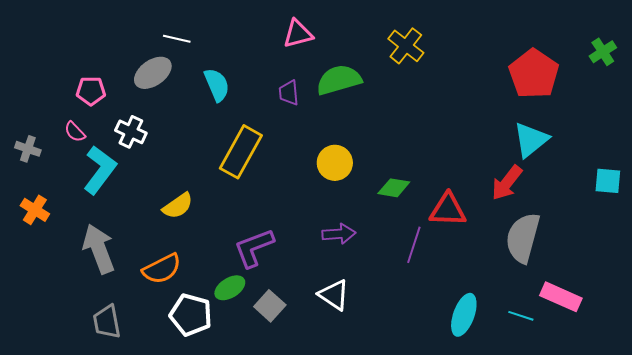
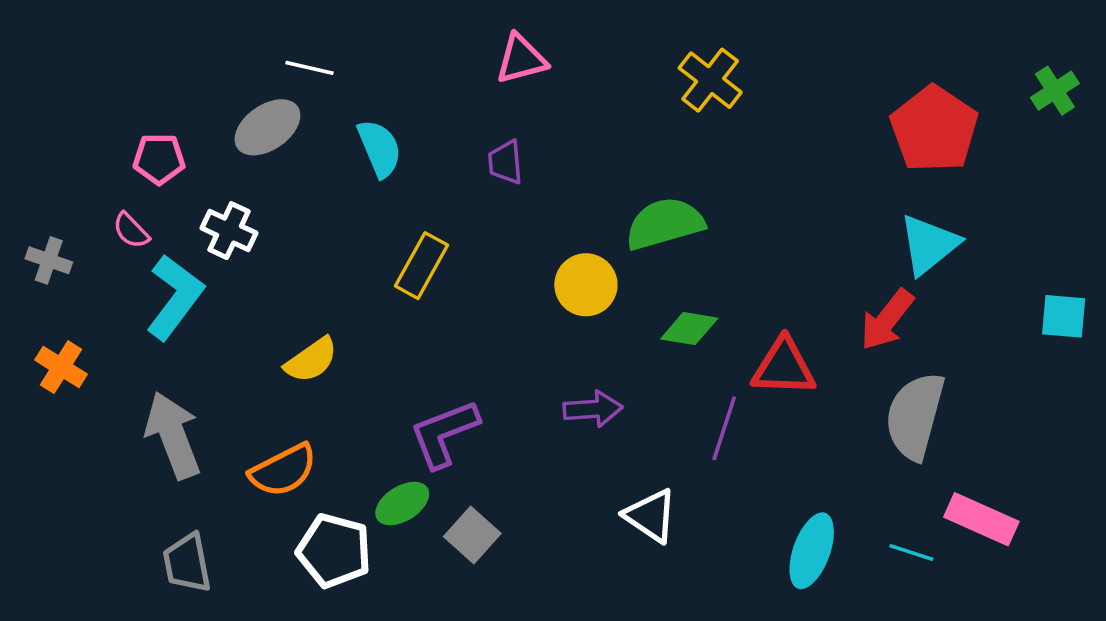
green semicircle: (339, 80) -> (665, 224), moved
yellow rectangle: (241, 152) -> (421, 266), size x0.7
white triangle: (334, 295) -> (651, 516), moved

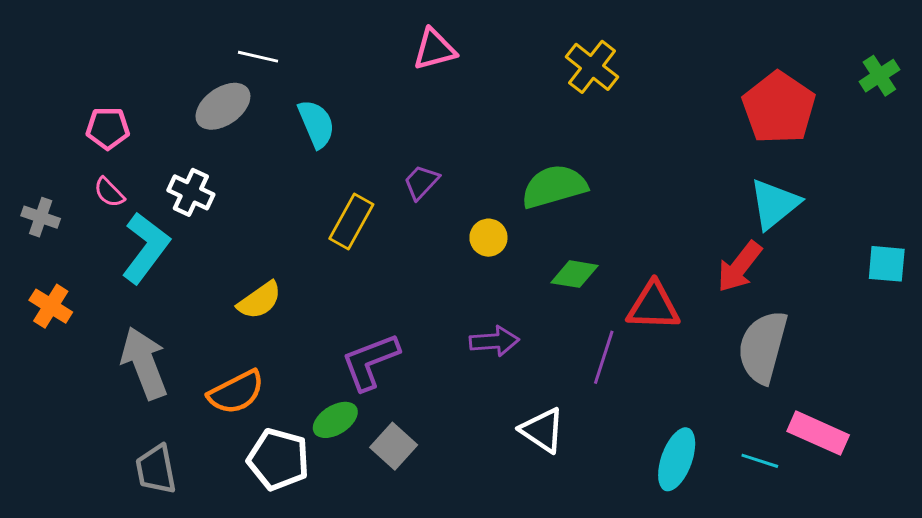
pink pentagon: (159, 159) -> (108, 128), moved
purple trapezoid: (505, 162) -> (421, 182), moved, turned 48
yellow circle: (586, 285) -> (488, 238), size x0.7

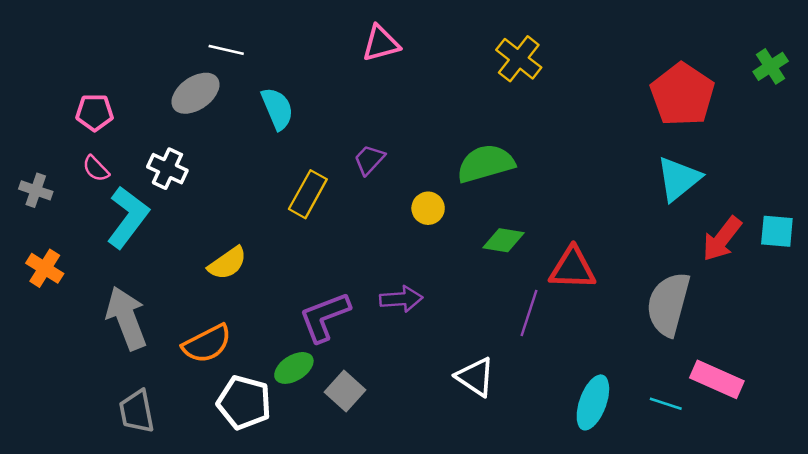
red arrow: (739, 267) -> (722, 239), moved
purple arrow: (494, 341) -> (401, 299), moved

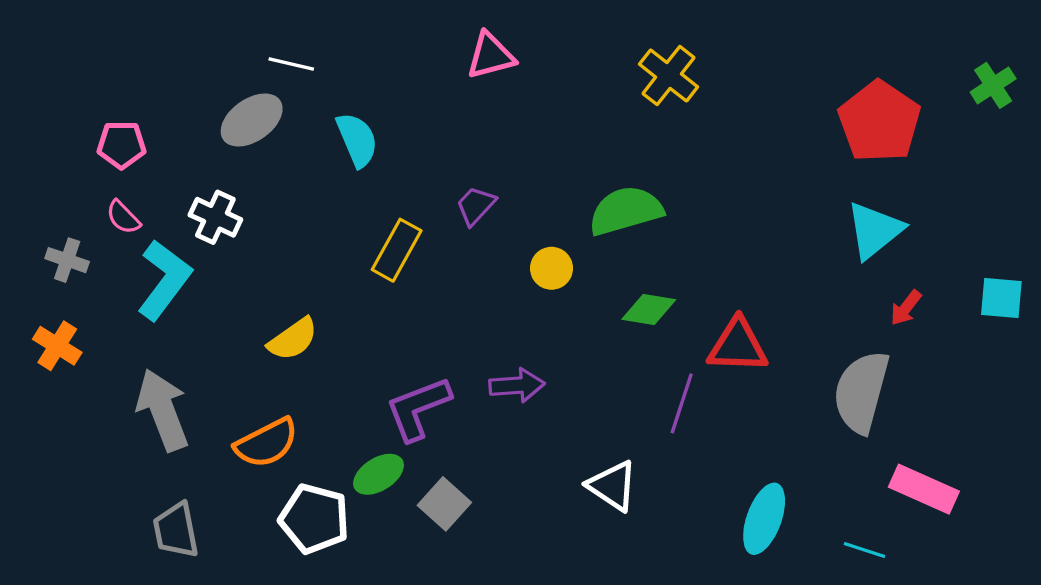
gray cross: (36, 190) -> (67, 260), moved
red arrow: (722, 239) -> (906, 308), moved, size x0.6
cyan line: (666, 404) -> (865, 550), moved

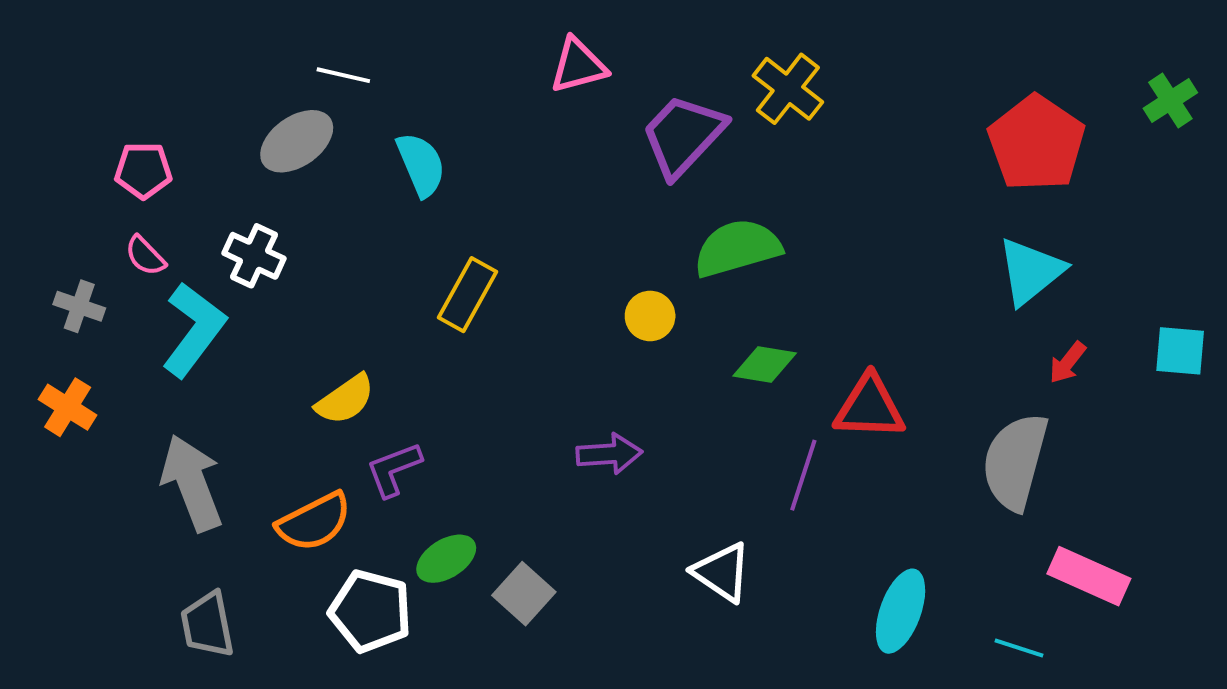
purple trapezoid: (476, 206) -> (683, 135), moved, size x1.8
purple L-shape: (418, 408) -> (394, 469), moved, size x0.7

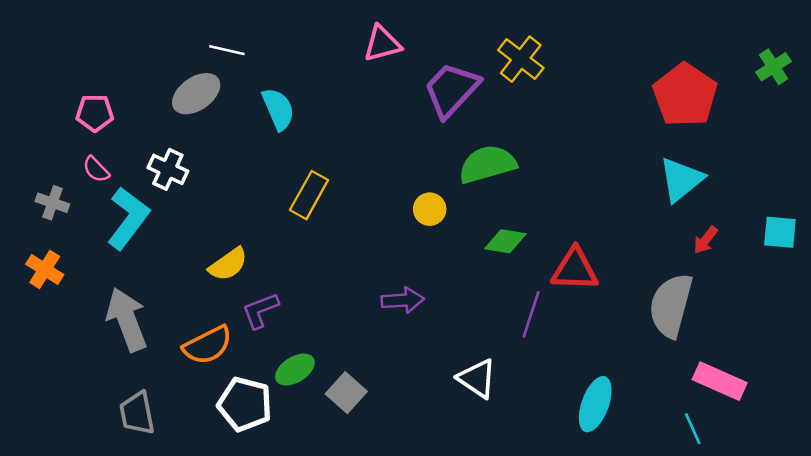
cyan line: (1019, 648) -> (693, 429), moved, turned 48

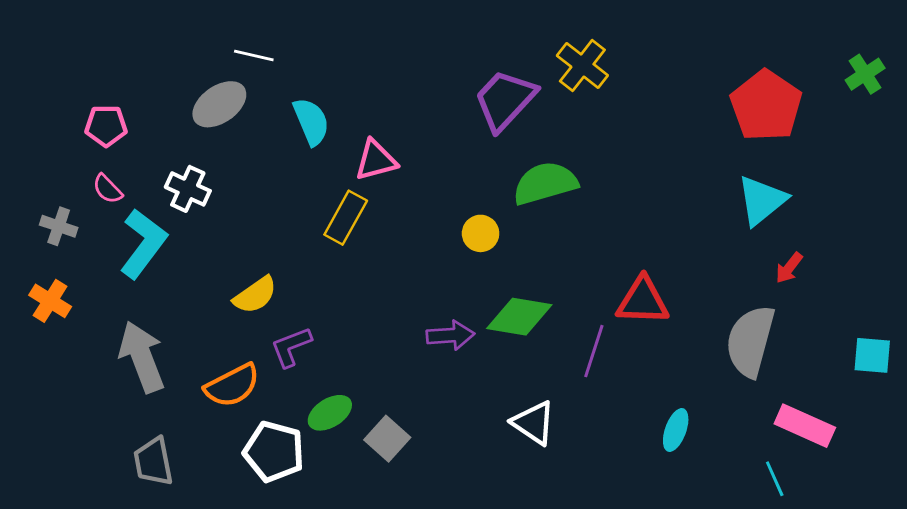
pink triangle: (382, 44) -> (376, 160), moved
cyan square: (780, 232) -> (872, 355), moved
green diamond: (505, 241) -> (519, 317), moved, size x1.4
cyan ellipse: (595, 404) -> (676, 430), moved, size x0.7

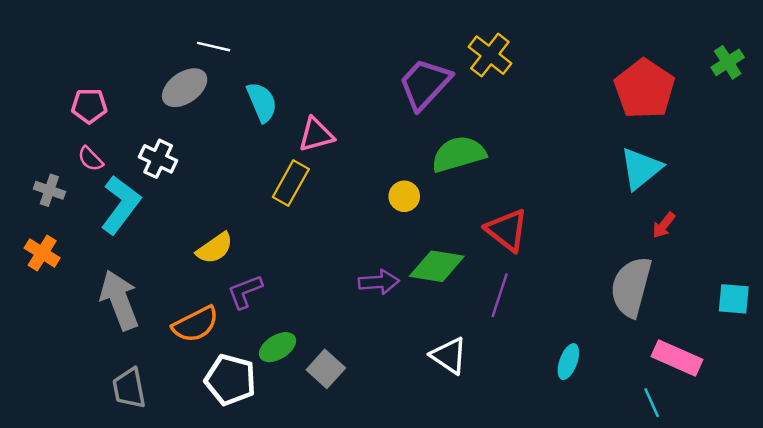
red triangle: (643, 301) -> (507, 230), moved, turned 36

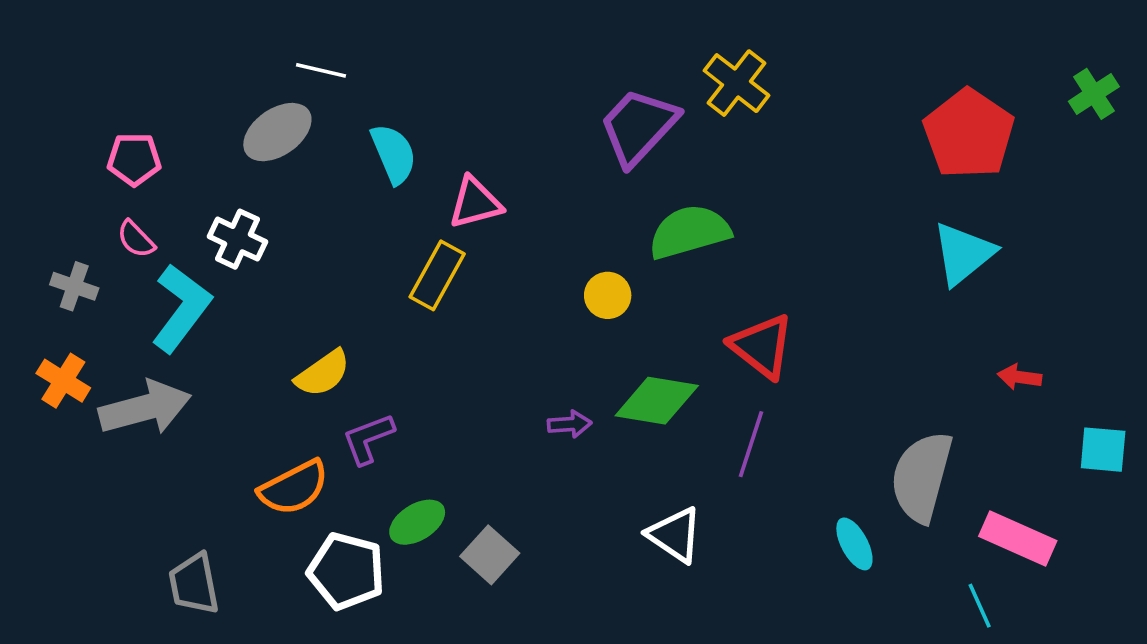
red arrow: (664, 225) -> (1020, 377), moved, turned 60
purple arrow: (379, 282) -> (570, 424), size x0.7
gray semicircle: (631, 287) -> (922, 477), moved
gray arrow: (119, 300) -> (145, 408), moved, turned 96
cyan ellipse: (568, 362) -> (854, 544), turned -48

